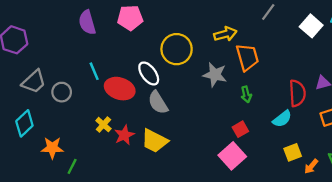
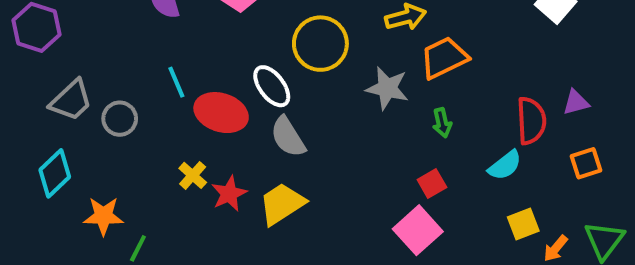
orange trapezoid: (247, 57) -> (444, 58), turned -100
yellow trapezoid: (154, 141) -> (282, 204), turned 120

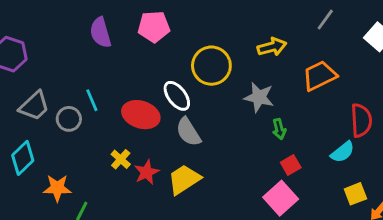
orange trapezoid: (444, 58) -> (319, 76), moved
cyan line: (176, 82) -> (92, 100), moved
green arrow: (442, 123) -> (279, 129), moved

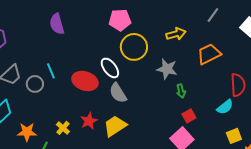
pink pentagon: (154, 27) -> (120, 20), moved
yellow cross: (121, 159) -> (63, 128), moved

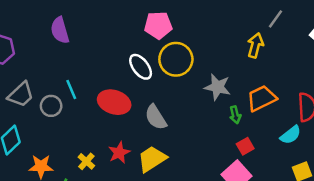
purple semicircle: (57, 24) -> (60, 30), moved
yellow arrow: (176, 34) -> (255, 45), moved, turned -60
orange trapezoid: (209, 54) -> (262, 98), moved
white ellipse: (110, 68) -> (141, 67), moved

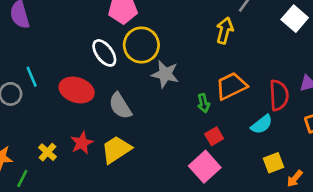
gray star: (217, 87) -> (165, 74), moved

